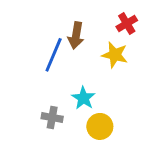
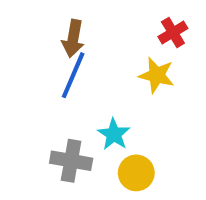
brown arrow: (76, 35) -> (73, 39), moved
gray cross: (52, 117) -> (71, 161), size x1.4

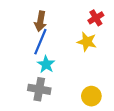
cyan star: (114, 134) -> (46, 64), moved
yellow circle: (136, 173) -> (91, 96), moved

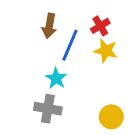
red cross: (96, 18) -> (100, 26), moved
blue line: (40, 42) -> (70, 45), moved

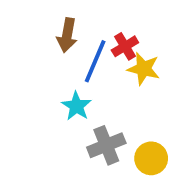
red cross: (100, 26) -> (125, 46), moved
gray cross: (48, 109) -> (106, 145), moved, turned -32

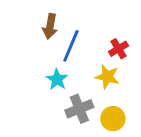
red cross: (125, 46) -> (118, 49), moved
yellow star: (144, 69) -> (107, 77), moved

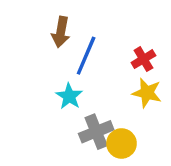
yellow star: (107, 77) -> (147, 93), moved
yellow circle: (113, 119) -> (122, 143), moved

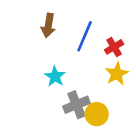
blue line: (86, 56) -> (85, 36), moved
yellow star: (147, 93) -> (117, 74), turned 30

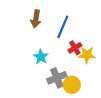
red cross: (114, 47) -> (75, 48), moved
yellow star: (117, 74) -> (87, 55), turned 30

